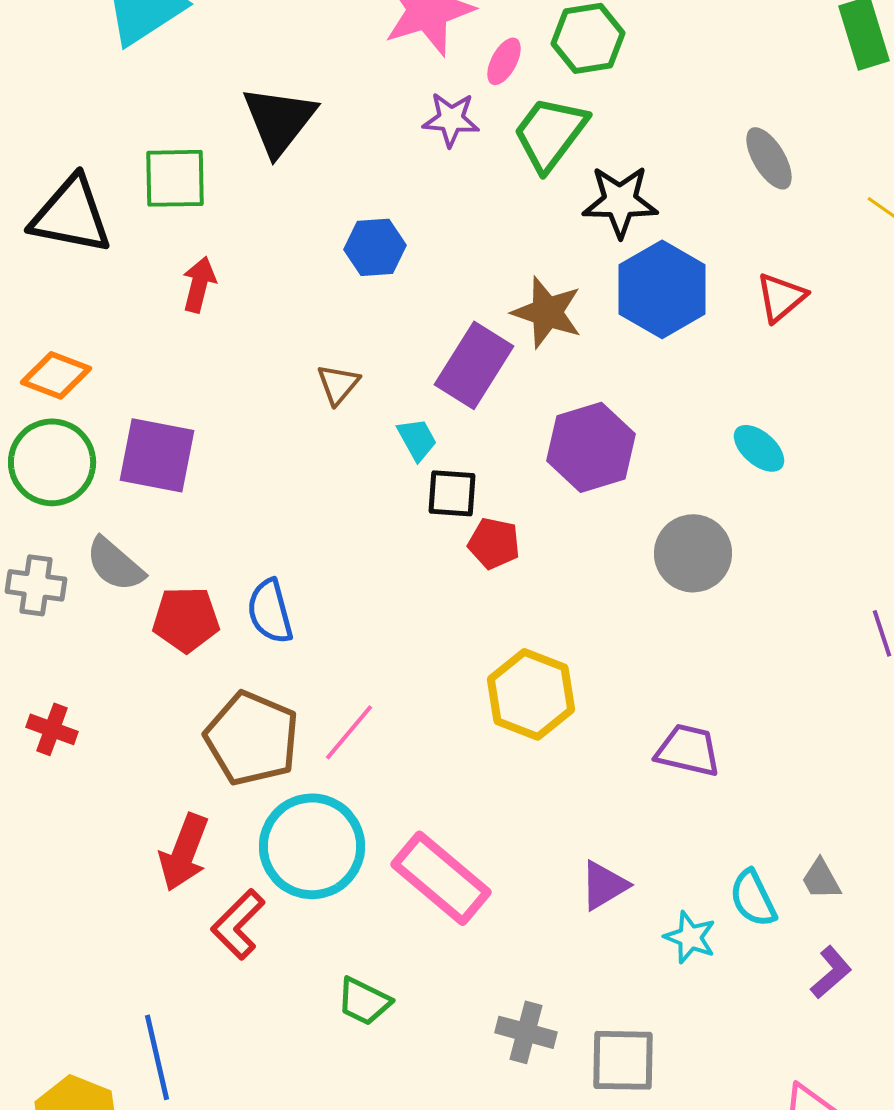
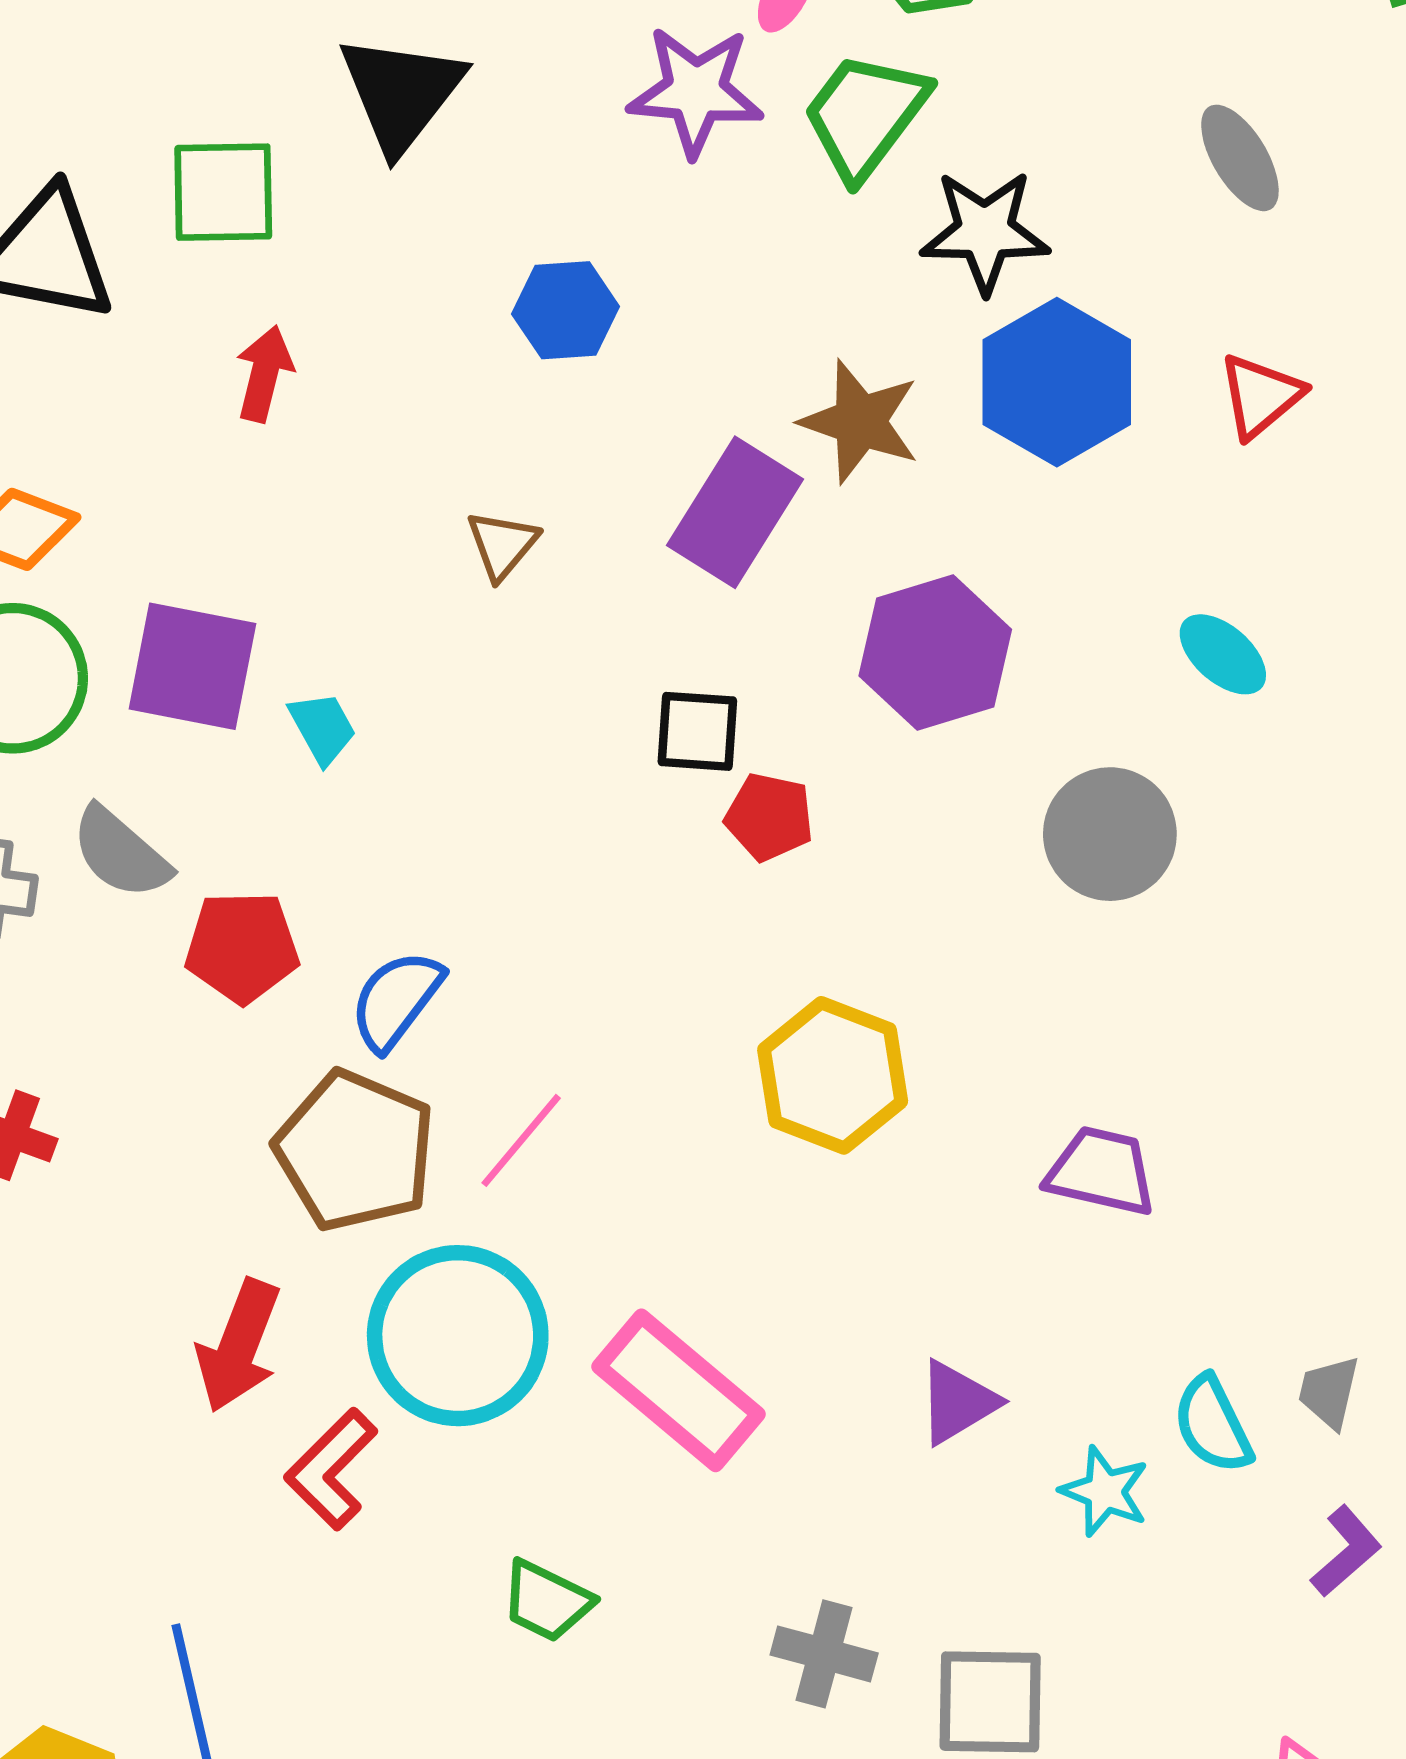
purple star: (451, 119) -> (696, 91), size x1.4
cyan trapezoid: (417, 439) -> (323, 728), moved
blue semicircle: (270, 611) -> (396, 1000), moved, turned 52
gray trapezoid: (821, 879) -> (1329, 1392), turned 42

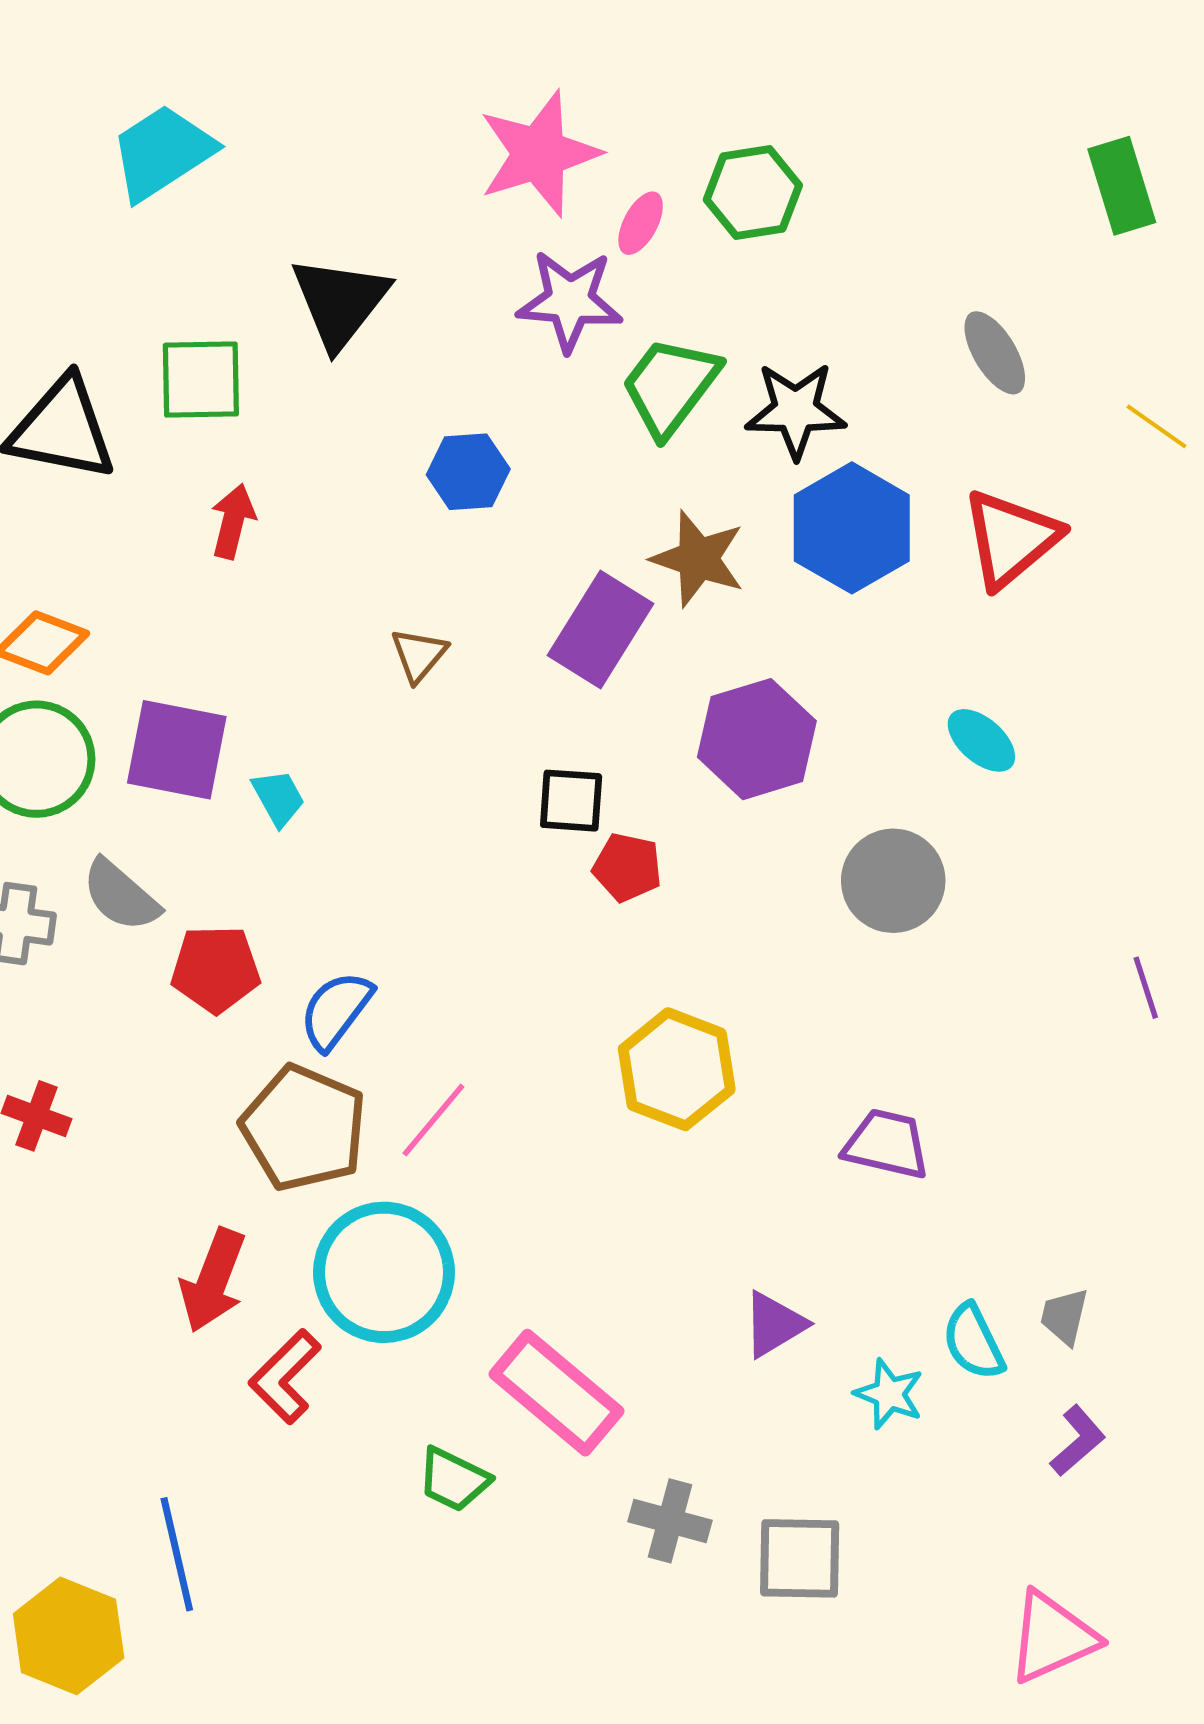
green trapezoid: (865, 115) -> (670, 386), moved
red triangle: (1261, 396) -> (1011, 539), size x1.5
pink rectangle: (679, 1390) -> (556, 1393), moved

